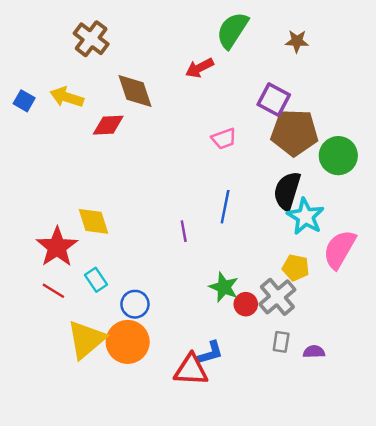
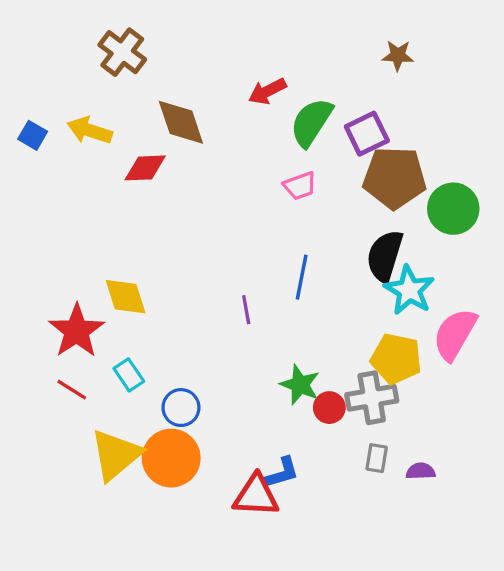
green semicircle: (232, 30) -> (311, 122), moved
purple square: (274, 100) -> (367, 134), turned 36
yellow pentagon: (296, 268) -> (396, 359), size x1.4
gray cross: (277, 297) -> (372, 398), turned 30

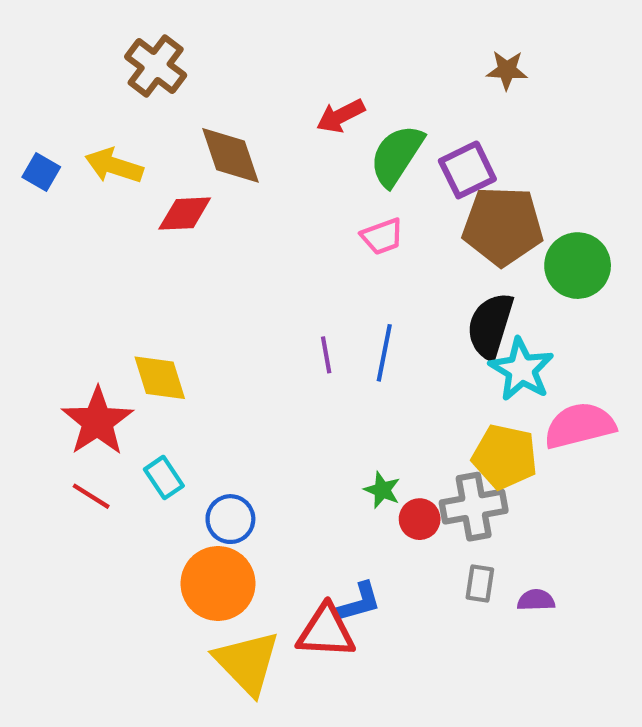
purple line: (246, 310) -> (326, 355), moved
pink semicircle: (455, 334) -> (580, 426), turned 46
green star: (300, 385) -> (382, 490), size x0.7
yellow triangle: (116, 455) -> (247, 663), moved, turned -34

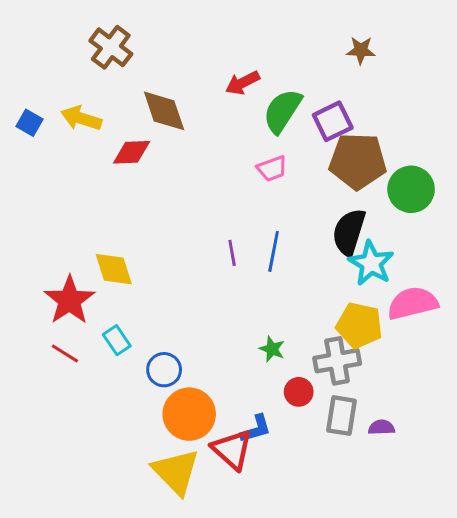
red circle: (420, 519) -> (299, 392), moved
orange circle: (218, 584) -> (189, 414), moved
gray rectangle: (480, 584) -> (342, 416), size x1.5
red triangle: (326, 631) -> (232, 450), turned 39

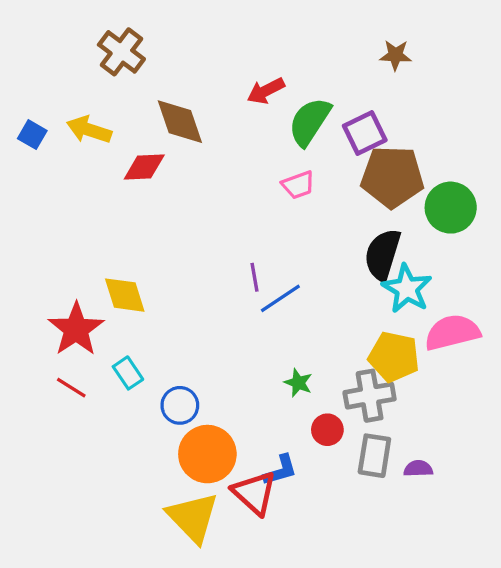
blue line: (274, 251) -> (280, 298), moved, turned 45

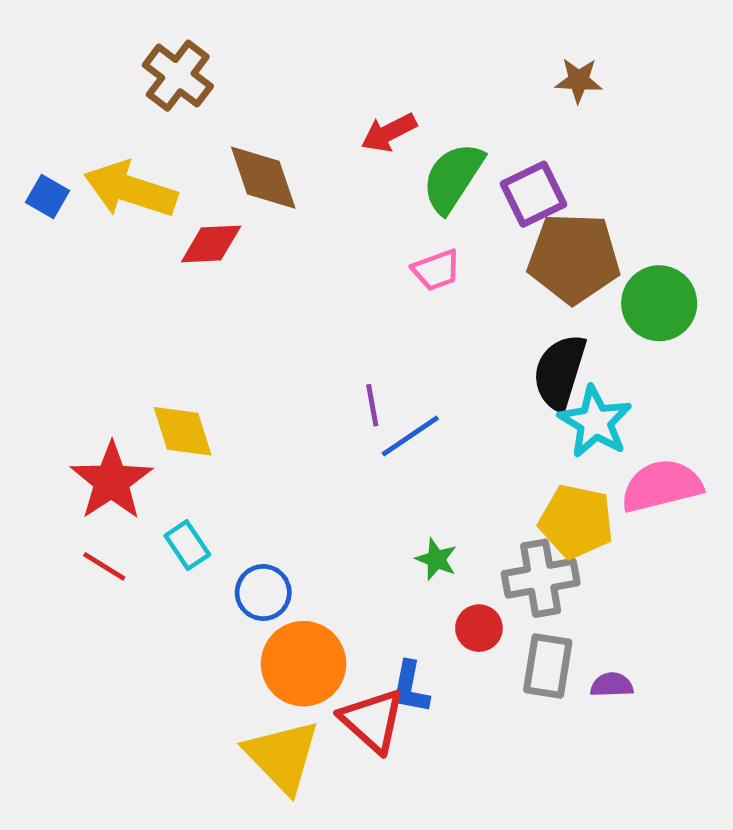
yellow arrow: (89, 130) -> (130, 189), size x1.4
blue L-shape: (280, 470) -> (410, 687), turned 117

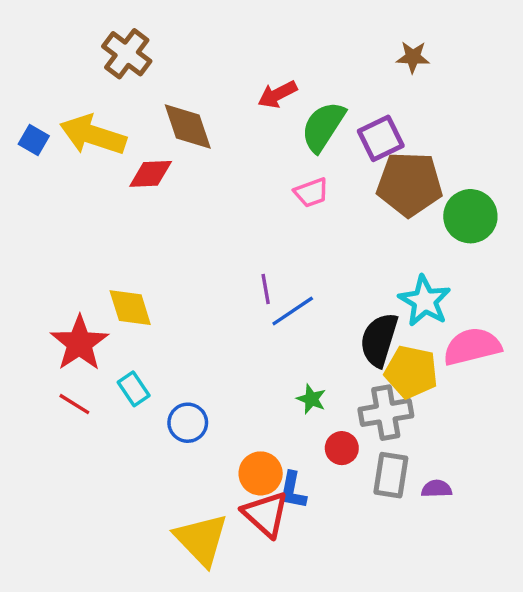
black semicircle: (560, 372) -> (379, 340), moved
orange circle: (303, 664) -> (261, 473), moved, size x0.7

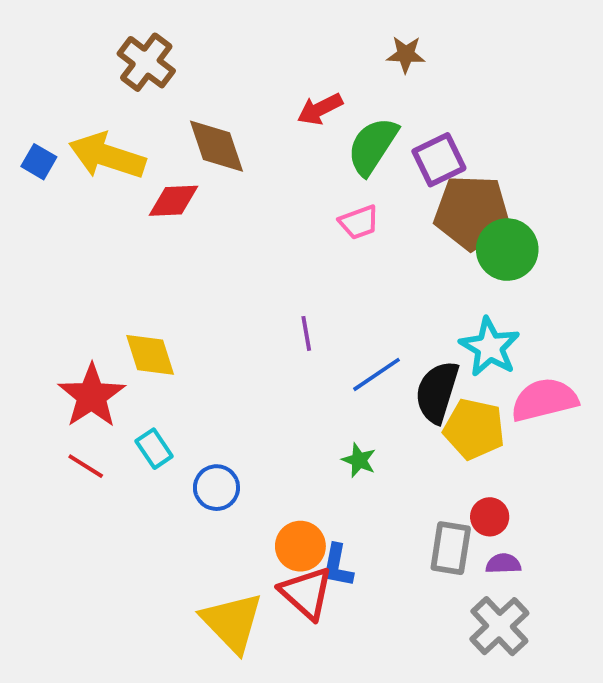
brown star: (413, 57) -> (406, 54), moved
green circle: (470, 216) -> (507, 250), moved
blue line: (293, 311) -> (376, 374), moved
gray cross: (386, 413) -> (499, 626), moved, turned -33
red circle: (342, 448) -> (490, 517), moved

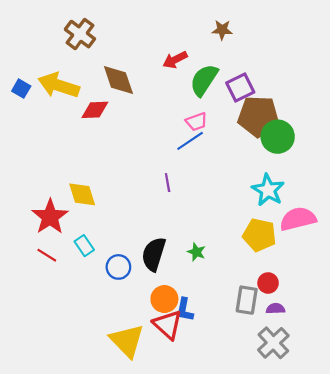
blue line: (376, 374) -> (190, 141), moved
black semicircle: (437, 392) -> (154, 254), moved

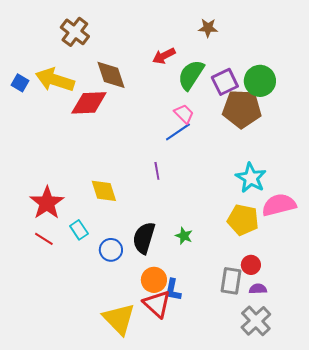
red diamond: (95, 110) -> (89, 103), size x1.4
pink trapezoid: (196, 122) -> (184, 114), turned -115
green circle: (278, 137) -> (260, 81), moved
yellow diamond: (82, 194) -> (104, 191), moved

